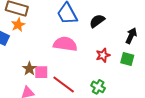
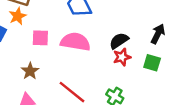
black semicircle: (97, 21) -> (119, 41), moved
pink square: (41, 72) -> (40, 38), moved

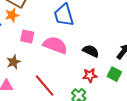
black semicircle: (119, 41) -> (91, 51), turned 49
red star: (122, 57) -> (90, 75), moved

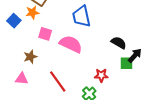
black semicircle: (91, 51) -> (119, 43), moved
green square: (114, 74) -> (127, 63), moved, turned -32

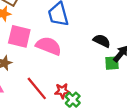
pink square: (45, 34) -> (19, 36), size x1.5
red star: (101, 75) -> (62, 91), moved

